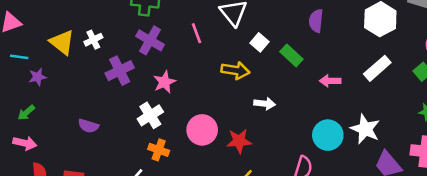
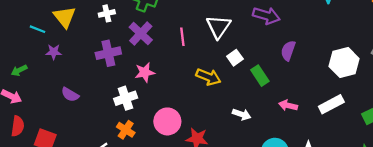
white cross: (93, 40) -> (107, 13), moved
cyan line: (19, 57) -> (37, 29), moved
purple star: (38, 77) -> (54, 52), moved
white arrow: (265, 104) -> (242, 114), moved

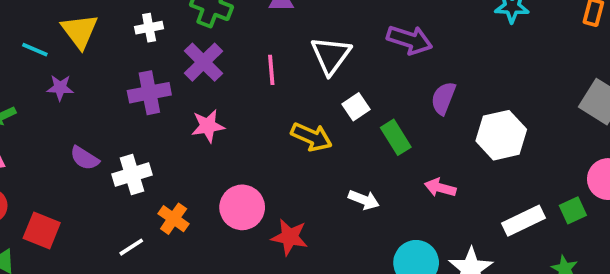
white hexagon: (344, 63) -> (501, 135), moved
white cross: (126, 98) -> (132, 174), moved
white rectangle: (331, 104) -> (524, 221), moved

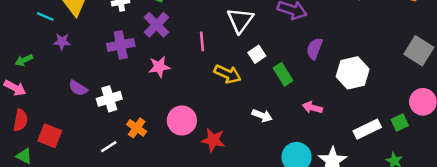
pink line: (271, 70) -> (202, 41), moved

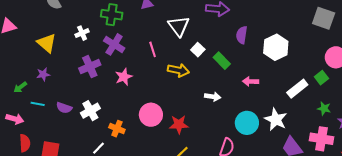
cyan line: (45, 17) -> (38, 104), moved
green arrow: (24, 60) -> (20, 87), moved

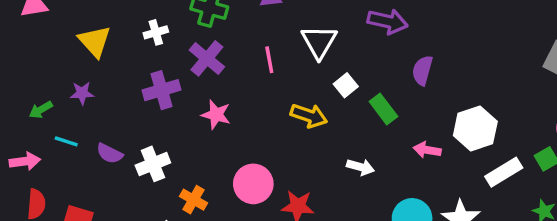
white hexagon: (276, 47) -> (475, 129), moved
pink line: (153, 49) -> (269, 60), moved
pink star: (124, 77) -> (216, 115), turned 30
pink arrow: (15, 119) -> (25, 161), turned -30

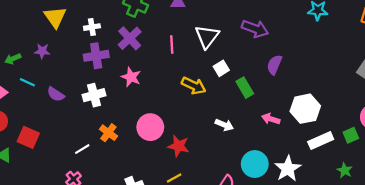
white cross: (156, 32) -> (92, 27), moved
white cross: (153, 164) -> (94, 95), moved

